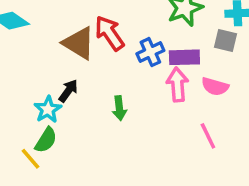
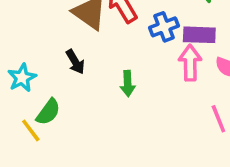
black arrow: (68, 91) -> (75, 62), turned 110
cyan star: (48, 109) -> (22, 78), moved

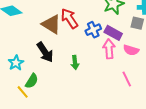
purple rectangle: (199, 35) -> (113, 33), turned 30
black arrow: (75, 62) -> (45, 52), size x1.5

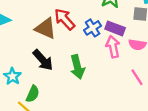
green arrow: (75, 62) -> (77, 67), size x1.5

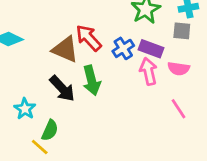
green arrow: (77, 67) -> (92, 80), moved

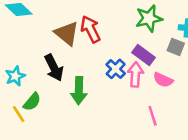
blue cross: (123, 48) -> (116, 69), moved, turned -30
green arrow: (92, 80) -> (79, 91), moved

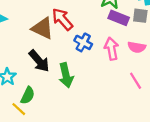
purple rectangle: (143, 55) -> (119, 18), moved
blue cross: (116, 69) -> (83, 42), moved

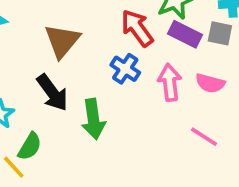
red arrow: (62, 19) -> (137, 28), moved
brown triangle: (43, 28) -> (62, 41), turned 40
pink line: (136, 81) -> (204, 137), turned -30

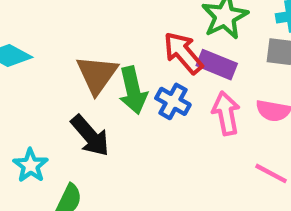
purple rectangle: (185, 34) -> (217, 65), moved
green arrow: (93, 119) -> (133, 90), moved

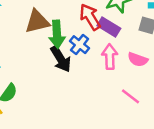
brown triangle: (97, 75) -> (37, 22), turned 32
black arrow: (90, 136) -> (61, 59), moved

